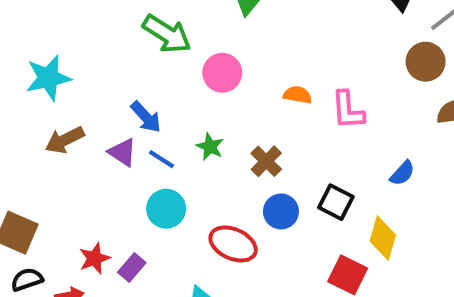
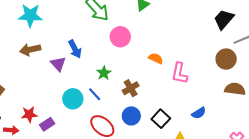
blue line: (162, 159) -> (95, 94), moved

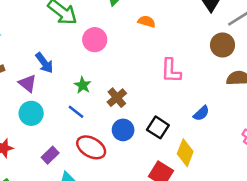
orange semicircle: (156, 58) -> (147, 22), moved
cyan circle: (73, 99) -> (31, 113), moved
purple rectangle: (47, 124) -> (50, 155), moved

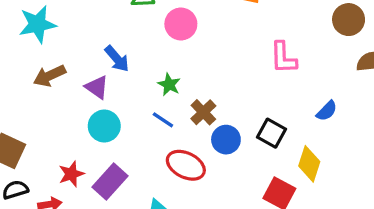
brown cross: (117, 98) -> (203, 112), moved
purple rectangle: (50, 155) -> (110, 181), moved, size x1.5

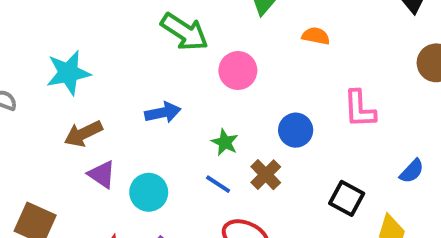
blue arrow: (117, 59) -> (163, 113), turned -60
purple triangle: (97, 87) -> (102, 174), moved
blue circle: (226, 140) -> (296, 130), moved

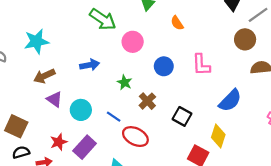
orange semicircle: (316, 36) -> (177, 23), turned -136
blue circle: (296, 130) -> (164, 66), moved
blue semicircle: (412, 171) -> (230, 101), size x1.6
blue line: (218, 184) -> (114, 117), moved
black square: (347, 198) -> (182, 116), moved

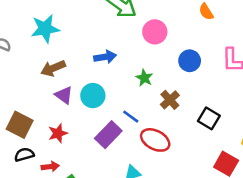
cyan circle: (81, 110) -> (93, 96), moved
red star: (59, 142) -> (58, 133), moved
purple rectangle: (85, 147) -> (108, 135), moved

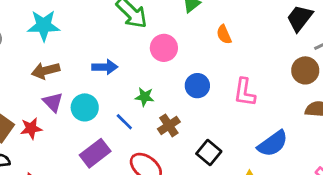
green star: (144, 78) -> (145, 97), turned -30
blue line: (131, 117) -> (124, 122), moved
red star: (58, 133) -> (31, 128), moved

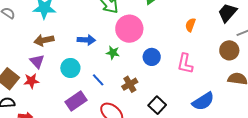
orange semicircle: (224, 34) -> (190, 25), moved, turned 40
pink circle: (164, 48) -> (129, 29), size x1.4
green star: (145, 97) -> (113, 53), moved
purple triangle: (53, 102) -> (37, 61), moved

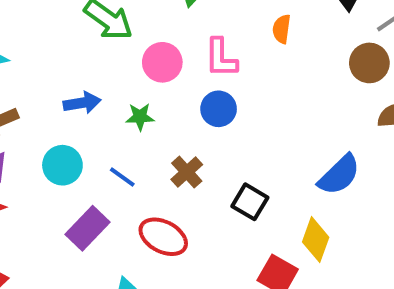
pink circle: (129, 29) -> (162, 62), size x0.7
pink L-shape: (185, 64) -> (221, 58), moved

